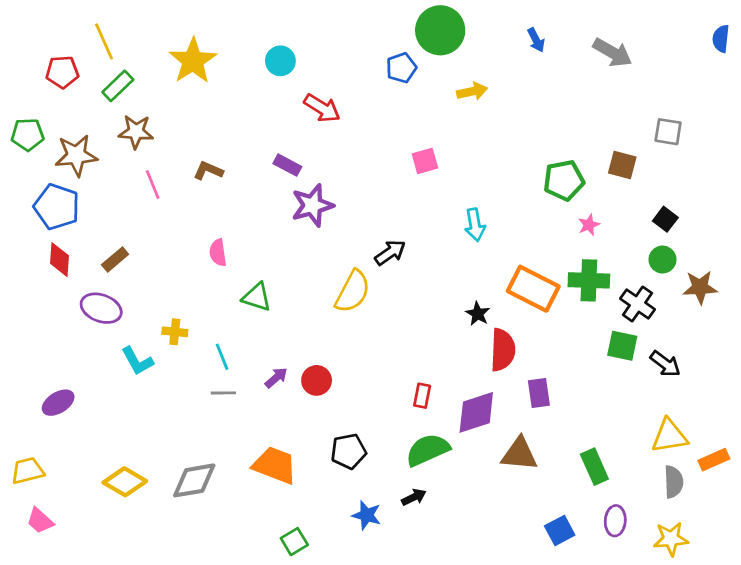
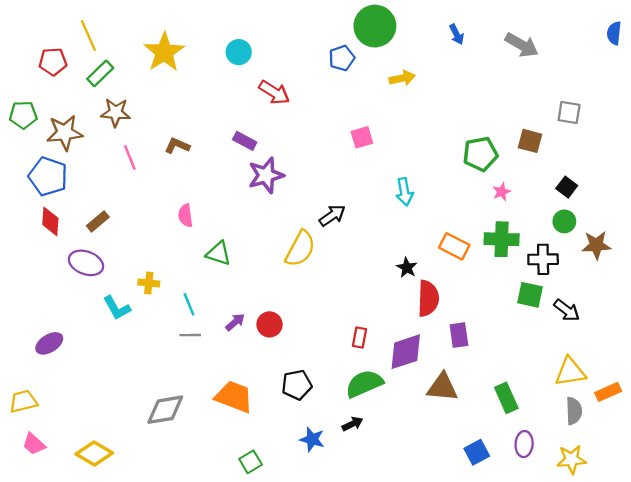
orange rectangle: (533, 289) -> (454, 246), size x0.7
black cross: (637, 304) -> (543, 259), turned -36
yellow diamond: (125, 482) -> (94, 454), moved

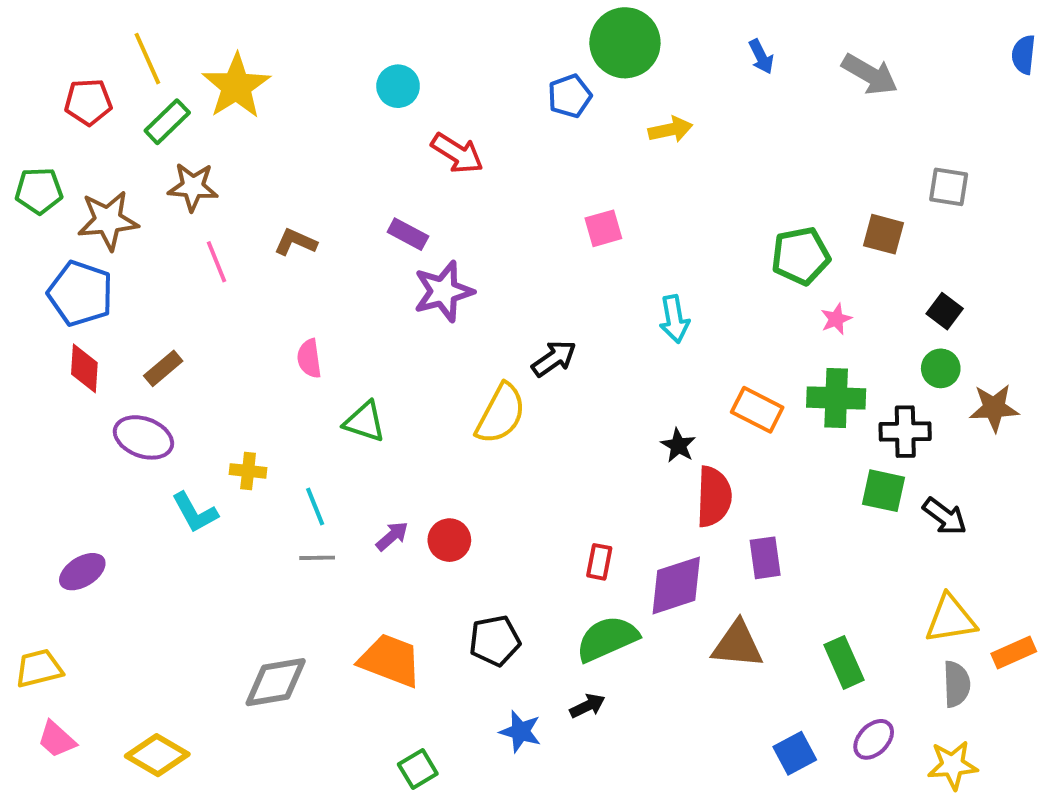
yellow star: (164, 52) -> (236, 86), moved
purple ellipse: (524, 444) -> (874, 739), turned 40

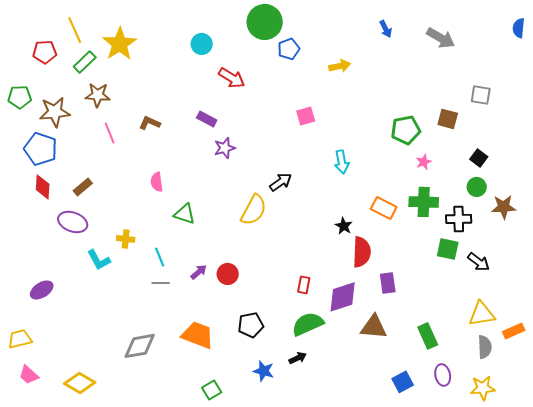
green circle: (625, 43) -> (265, 22), moved
purple star: (443, 291) -> (225, 148), size x0.7
purple ellipse: (874, 739) -> (443, 375), turned -55

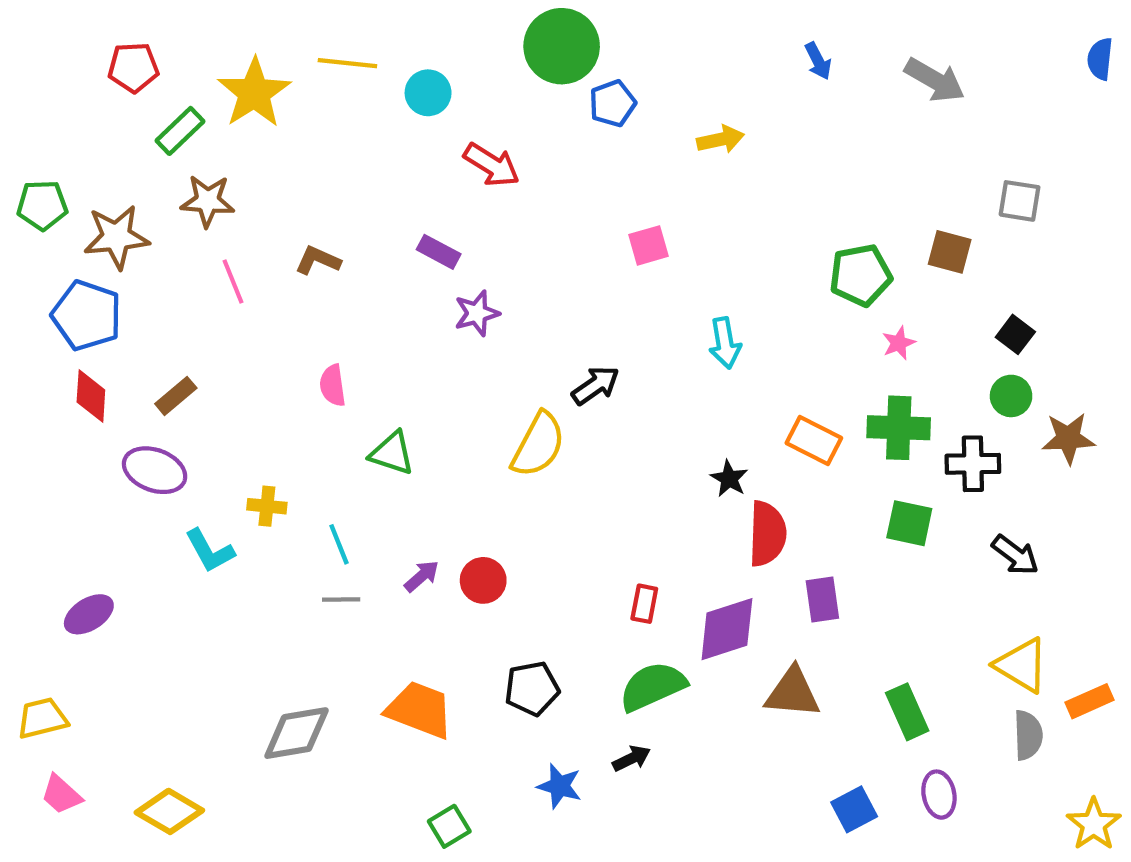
yellow line: (75, 30) -> (347, 63), moved, turned -60
red pentagon: (45, 52) -> (133, 67), moved
green square: (448, 249) -> (909, 523), moved
yellow triangle: (482, 314) -> (1022, 665), turned 40
yellow star: (483, 388) -> (1094, 824), moved, turned -30

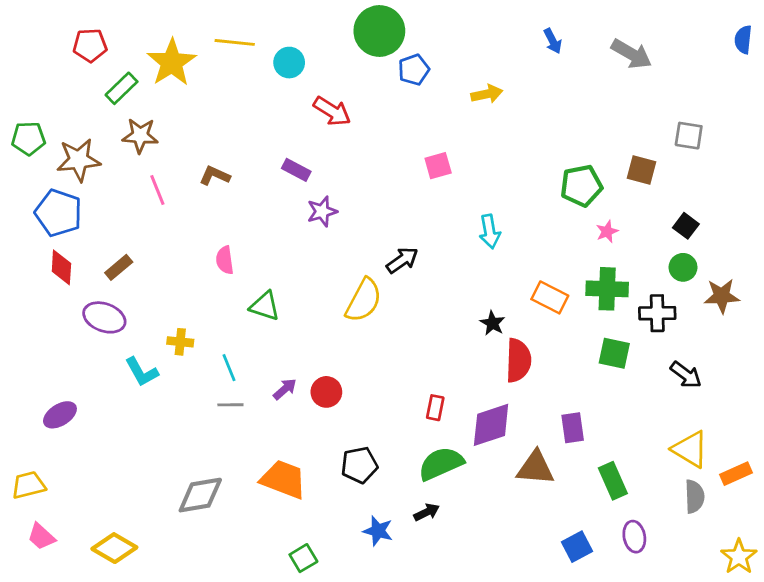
purple rectangle: (822, 599) -> (573, 428), moved

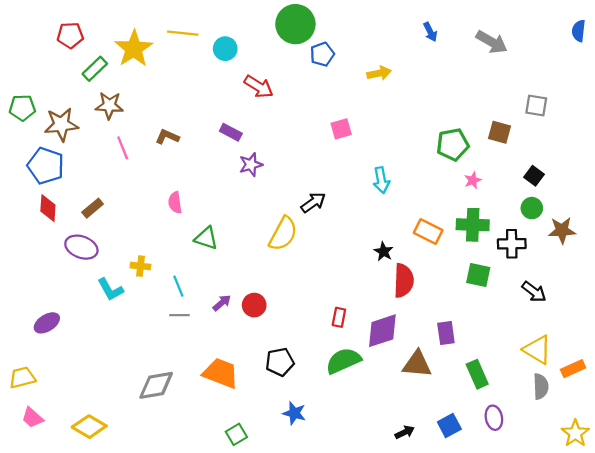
black arrow: (427, 512) -> (405, 432), moved

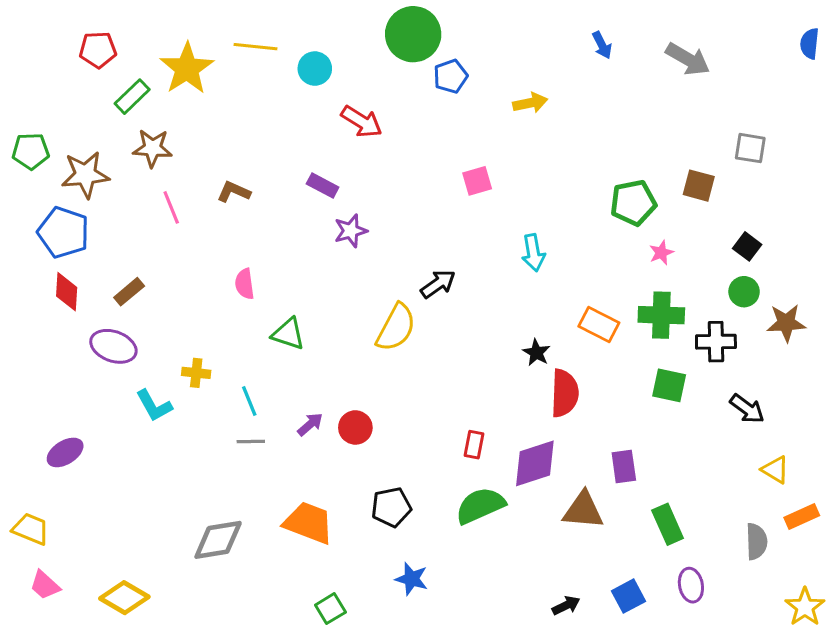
yellow triangle: (537, 350) -> (775, 470), moved, size x0.7
yellow trapezoid: (22, 378) -> (31, 529), turned 36

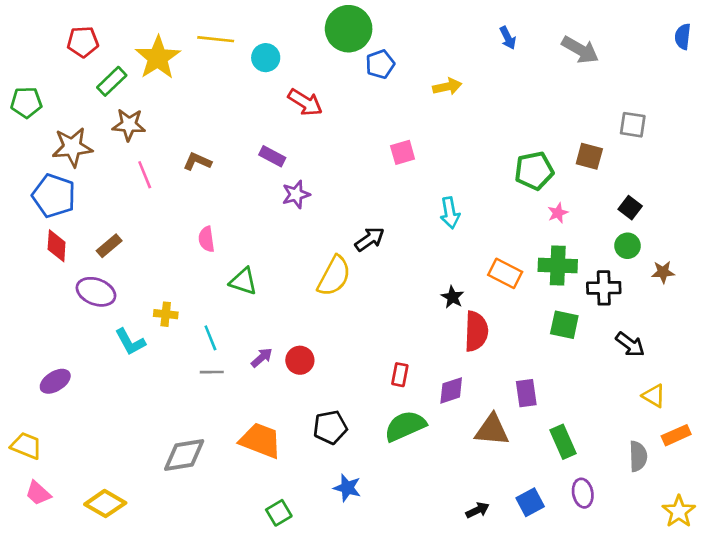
green pentagon: (31, 151) -> (26, 102), moved
brown star: (786, 323) -> (663, 272), size x0.7
purple diamond: (535, 463) -> (451, 390), size x0.7

